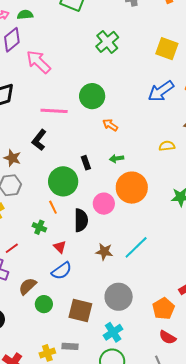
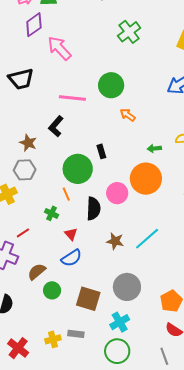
green arrow: (117, 159) -> (154, 148), moved

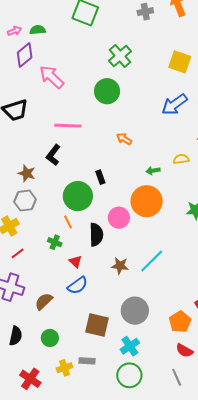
green circle: (111, 85) -> (107, 91), moved
red line: (23, 233) -> (18, 253), moved
green circle: (52, 290) -> (50, 338), moved

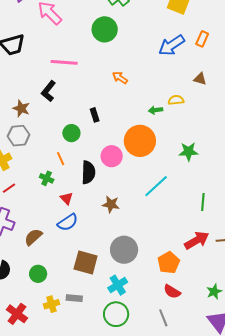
green arrow: (153, 171) -> (155, 110), moved
green circle: (78, 196) -> (71, 133), size x0.6
cyan line: (152, 261) -> (156, 186), moved

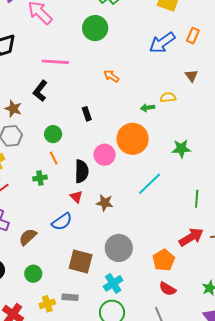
brown triangle: (200, 79) -> (191, 76), turned 40
green circle: (71, 133) -> (53, 134), moved
green cross: (47, 178) -> (40, 178), turned -32
red triangle: (67, 198) -> (76, 197), moved

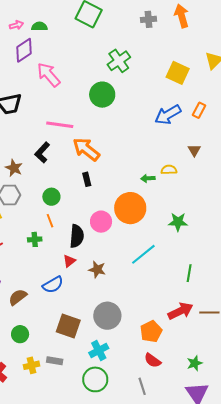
orange arrow: (111, 76) -> (86, 149), moved, size x1.8
red triangle: (76, 197) -> (69, 261), turned 32

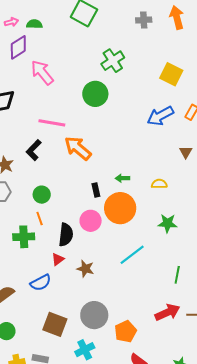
yellow semicircle: (169, 170) -> (159, 184), moved
green arrow: (148, 178) -> (122, 178), moved
black rectangle: (87, 179) -> (96, 190), moved
green cross: (35, 239) -> (24, 237), size x1.5
orange pentagon: (151, 331) -> (126, 332), moved

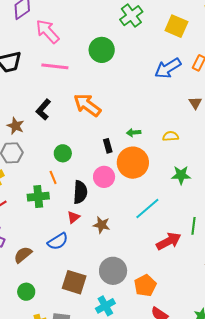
green cross: (113, 61) -> (131, 16), moved
pink line: (52, 123) -> (55, 66), moved
green circle: (42, 195) -> (63, 153), moved
red arrow: (167, 312) -> (169, 241), moved

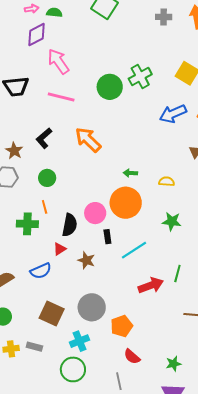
green cross: (131, 16) -> (140, 76), moved
black rectangle: (108, 146) -> (107, 237), moved
green circle: (63, 153) -> (47, 178), moved

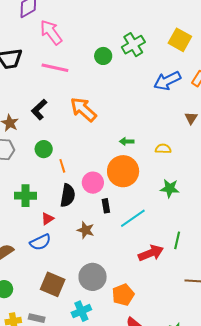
green circle: (110, 87) -> (103, 56), size x0.7
orange line: (45, 207) -> (62, 166), moved
red triangle: (60, 249) -> (47, 219), moved

